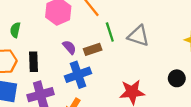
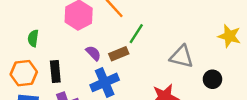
green line: (110, 32) -> (136, 34), turned 54
gray triangle: (138, 36) -> (182, 57), moved

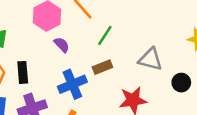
purple semicircle: (93, 53) -> (62, 45), moved
brown rectangle: (119, 54) -> (102, 67), moved

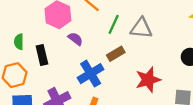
gray triangle: (150, 59) -> (141, 28), moved
black rectangle: (23, 72) -> (42, 55), moved

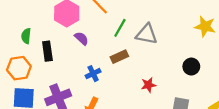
blue cross: (91, 74) -> (93, 74), size x0.6
red star: (148, 80) -> (148, 85), size x0.6

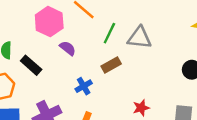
black rectangle: (47, 51) -> (31, 65), turned -36
red star: (148, 85) -> (141, 108), moved

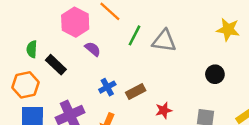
brown rectangle: (111, 65) -> (136, 91), moved

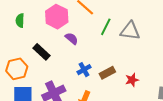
green semicircle: (32, 49) -> (20, 20), moved
red star: (164, 110) -> (132, 80), moved

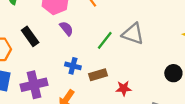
green line: (106, 27) -> (105, 40), moved
blue cross: (84, 70) -> (73, 66), turned 32

